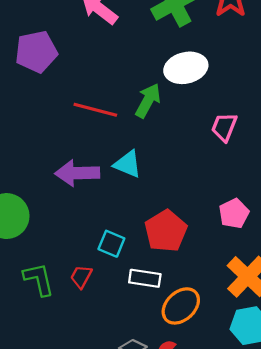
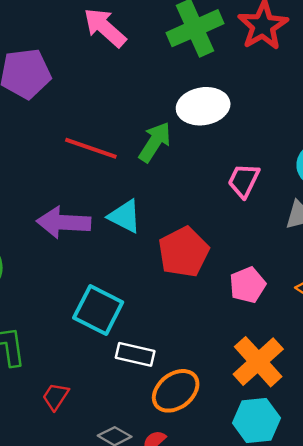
red pentagon: (166, 231) -> (184, 252), moved
cyan square: (111, 244) -> (98, 310), size x1.5
red trapezoid: (81, 277) -> (56, 397), moved

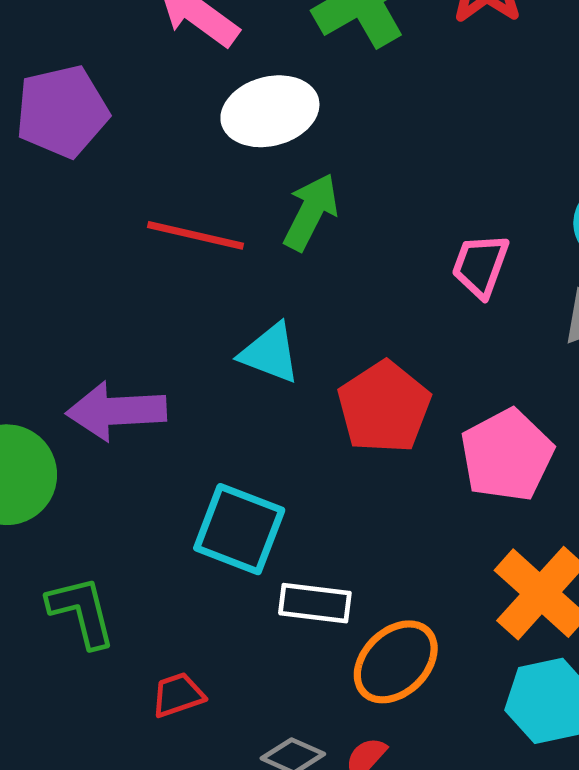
white ellipse: (203, 106) -> (270, 111), moved
purple arrow: (64, 222) -> (116, 411), moved
pink pentagon: (248, 285) -> (507, 455), size x1.4
red trapezoid: (56, 397) -> (178, 695), turned 44

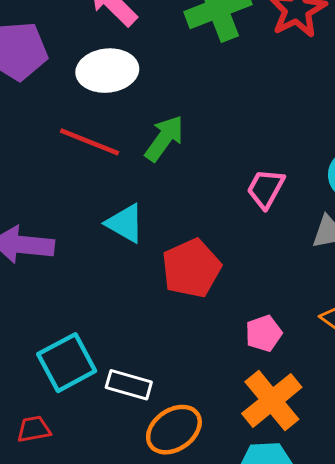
white ellipse: (270, 111) -> (107, 71), moved
pink pentagon: (507, 455) -> (264, 333), moved, size x0.6
cyan square: (239, 529) -> (67, 363), moved, turned 32

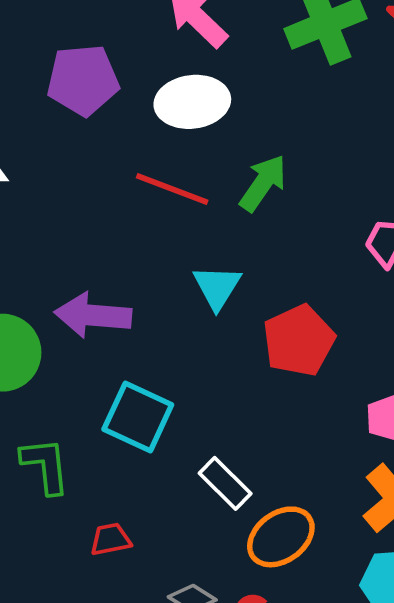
cyan triangle: (125, 223) -> (217, 287), turned 33
cyan square: (67, 363) -> (138, 417), moved, turned -36
white rectangle: (129, 385) -> (225, 483), turned 30

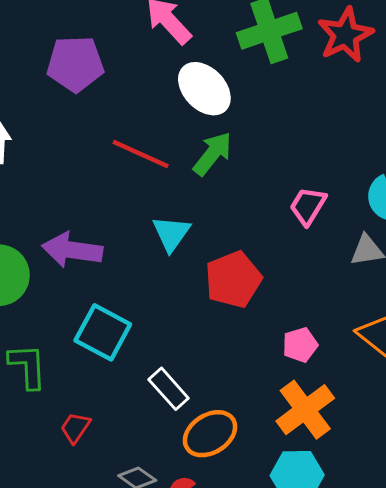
white ellipse: (192, 102) -> (204, 89), moved, turned 50
red trapezoid: (110, 539) -> (75, 428), turned -48

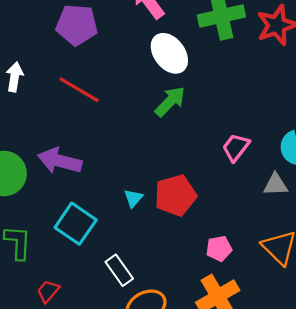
red line: (141, 154) -> (79, 90), moved
cyan triangle: (171, 234) -> (133, 198), moved, size x0.7

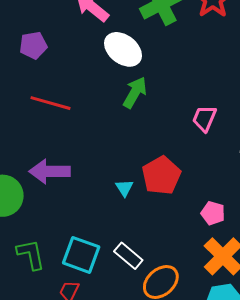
purple pentagon: (77, 25) -> (33, 45), size x0.7
cyan square: (76, 224) -> (81, 255), moved
pink pentagon: (219, 248) -> (213, 213), turned -30

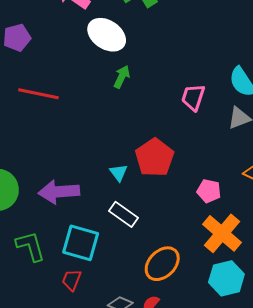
green arrow: (135, 93) -> (122, 77), size x0.7
purple arrow: (50, 171) -> (59, 192), moved
white rectangle: (128, 256) -> (124, 214), moved

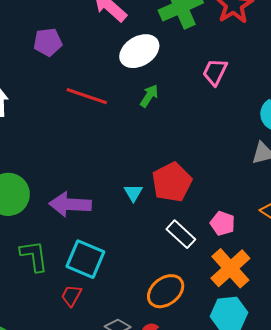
white ellipse: (107, 35) -> (139, 51), turned -72
red line: (38, 94) -> (87, 96), moved
pink trapezoid: (193, 97) -> (215, 72), moved
white rectangle: (124, 214) -> (181, 234), moved

